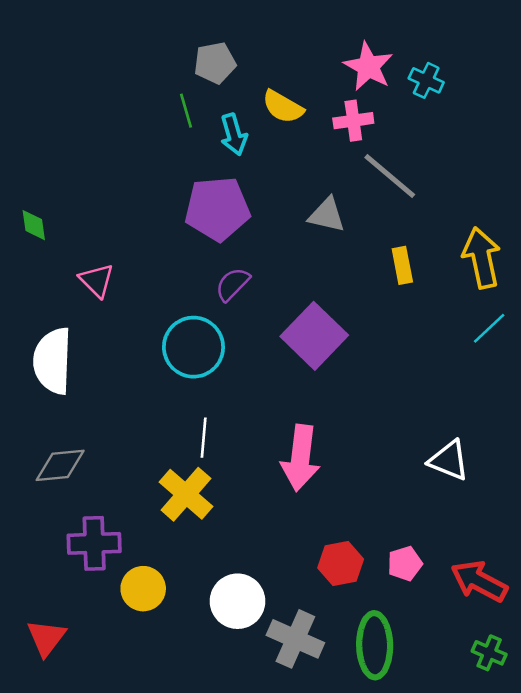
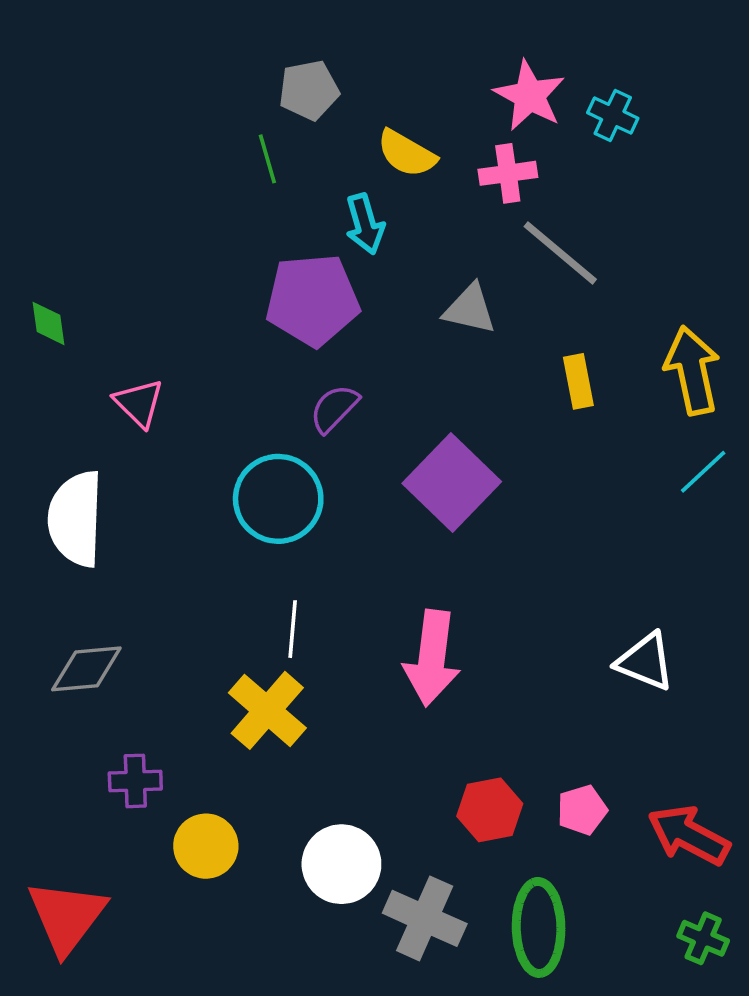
cyan arrow: (234, 135) -> (365, 224), moved
purple cross: (94, 543) -> (135, 781), size x0.7
red triangle: (46, 638) -> (67, 917), size x1.4

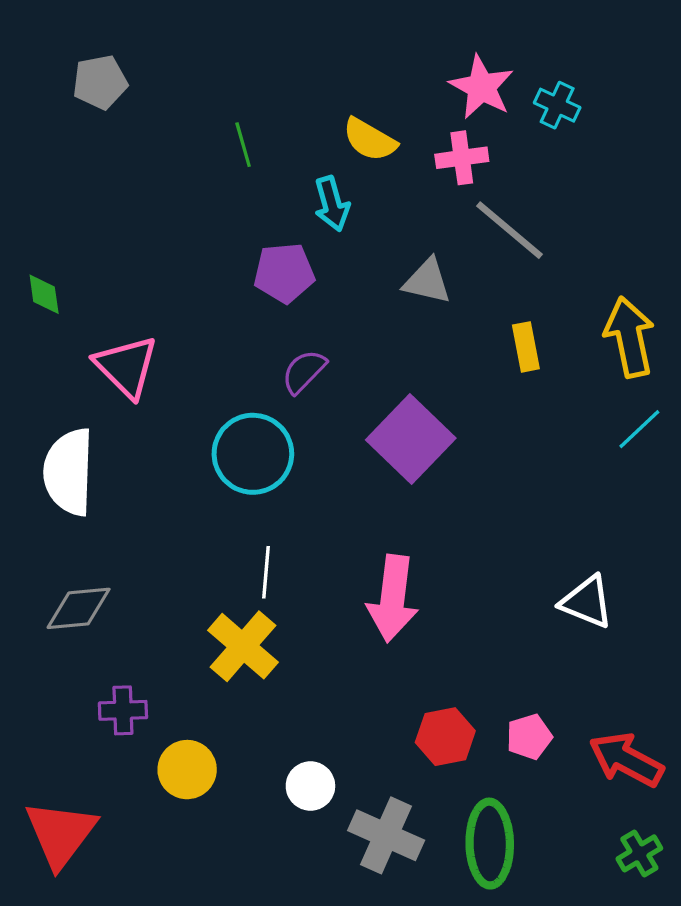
gray pentagon: (309, 90) -> (100, 82), moved
purple pentagon: (313, 300) -> (284, 273), size x0.7
pink triangle: (139, 403) -> (126, 367), size x1.4
white circle: (341, 864) -> (310, 786), size x0.7
green cross: (703, 938) -> (639, 853), turned 36

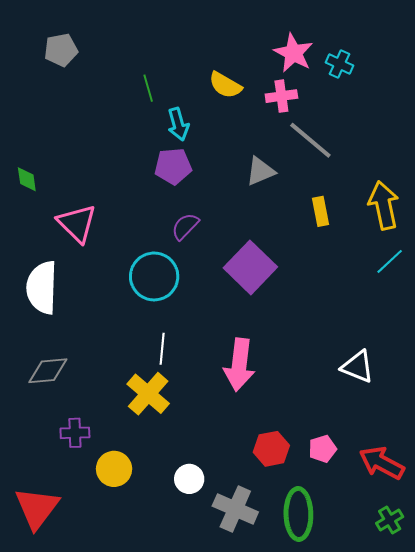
cyan arrow: (332, 204) -> (178, 124), moved
gray triangle: (427, 281) -> (260, 171), turned -36

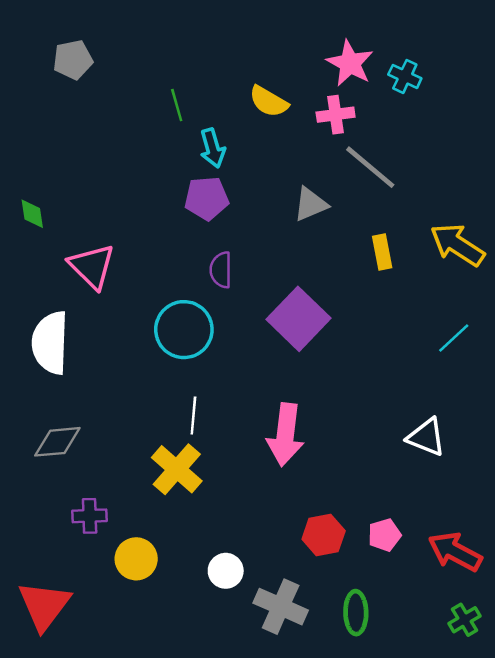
yellow arrow: (384, 205) -> (457, 245), turned -45
purple semicircle: (185, 226) -> (221, 270), turned -44
cyan line: (390, 261) -> (454, 338), moved
green ellipse: (298, 514) -> (356, 613), size x0.7

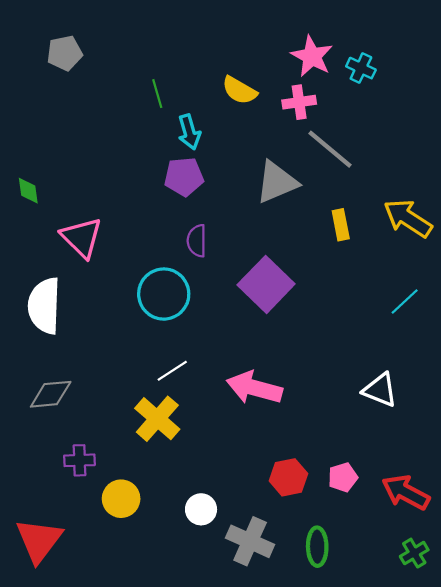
gray triangle: (310, 204) -> (277, 182), size x1.4
white line: (193, 416) -> (172, 371), turned 52
pink arrow: (285, 435) -> (254, 388), turned 98

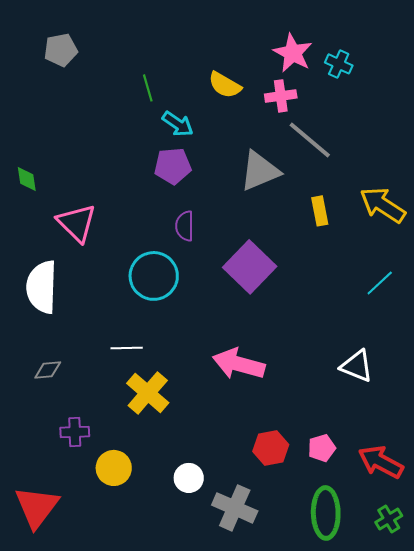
cyan arrow: (189, 132) -> (178, 124), turned -40
white line: (172, 371) -> (127, 348), moved, turned 32
gray diamond: (51, 394) -> (48, 370), size x0.7
green ellipse: (317, 547) -> (326, 513), moved, size x1.4

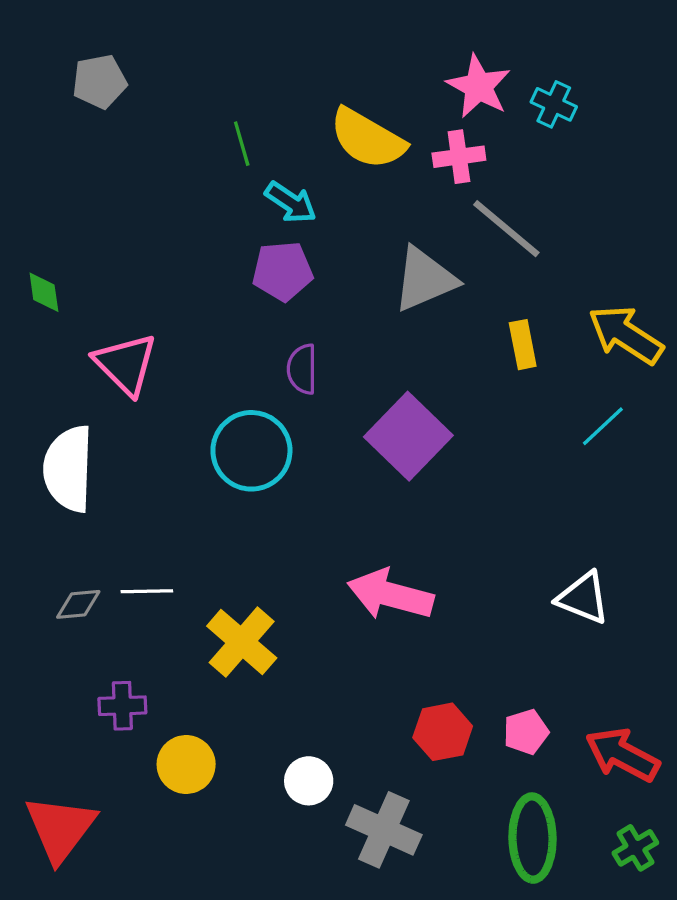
yellow semicircle: (225, 85) -> (367, 139), size x1.4
cyan line: (380, 283) -> (603, 426), moved
white line: (127, 348) -> (147, 591), moved

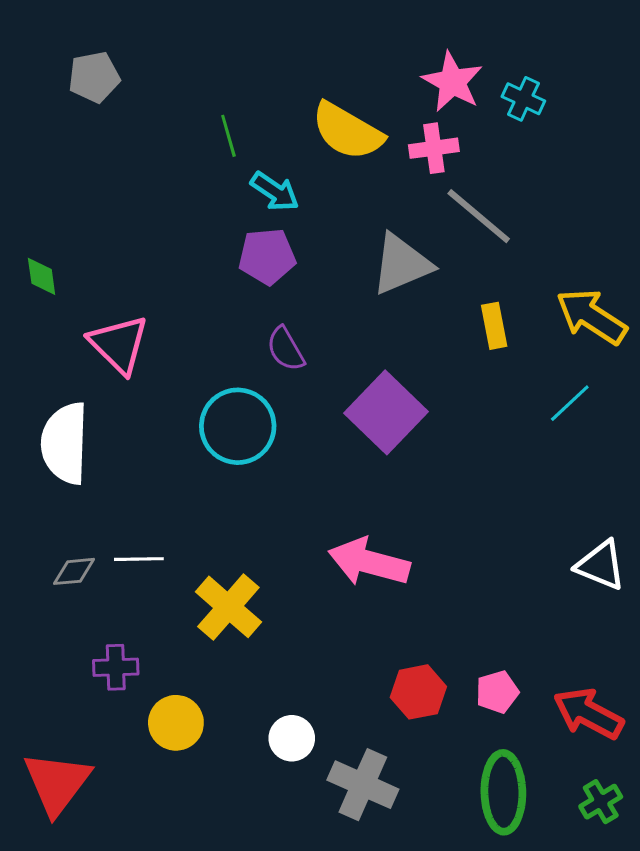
purple semicircle: (302, 369) -> (286, 349), turned -30
white triangle: (583, 598) -> (601, 565), moved

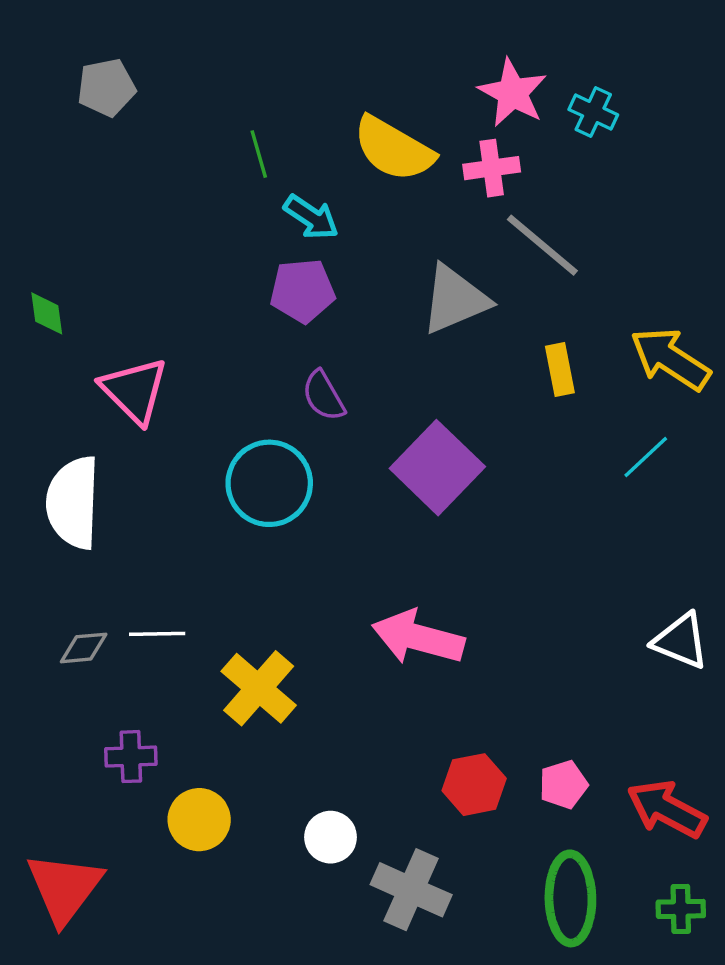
green cross: (601, 802) -> (681, 909), turned 30

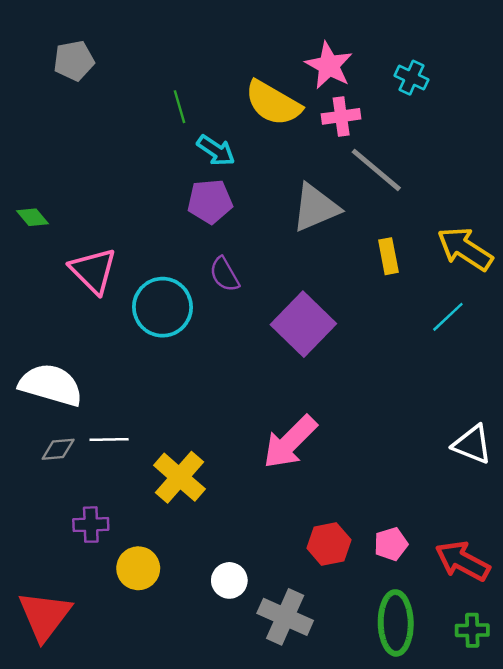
pink star: (513, 93) -> (329, 65), moved
green diamond: (47, 313) -> (33, 217), turned -32
cyan circle: (269, 483) -> (163, 307), moved
white semicircle: (73, 503) -> (51, 385), moved, turned 104
pink arrow: (418, 637) -> (290, 442), turned -60

